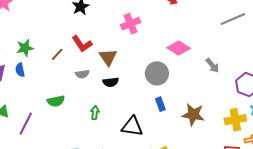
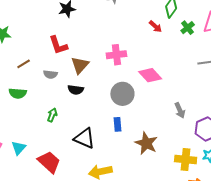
pink cross: (131, 24) -> (116, 55), moved
brown line: (57, 54) -> (24, 64), moved
gray arrow: (212, 65) -> (180, 110), moved

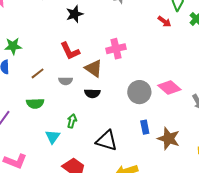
pink cross: (116, 55) -> (116, 49), moved
brown triangle: (80, 65) -> (94, 68), turned -30
pink diamond: (150, 75) -> (169, 88), moved
blue rectangle: (118, 124) -> (145, 127), moved
cyan triangle: (19, 148) -> (53, 137), moved

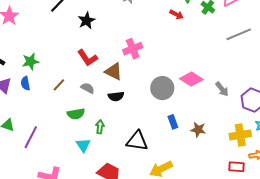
gray semicircle: (66, 81) -> (88, 88), turned -144
green semicircle: (35, 103) -> (76, 114), moved
brown star: (169, 139) -> (198, 130), size x0.7

